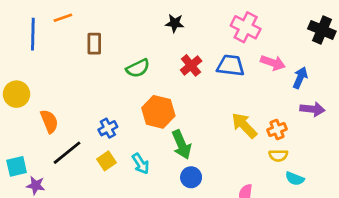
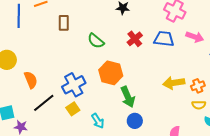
green semicircle: (138, 68) -> (96, 41), turned 66
yellow arrow: (244, 125) -> (174, 83), turned -55
blue cross: (108, 128) -> (74, 85), size x1.6
cyan arrow: (141, 164) -> (98, 121), moved

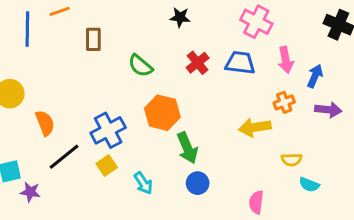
pink arrow: (195, 37) -> (286, 60), turned 60
orange cross: (198, 86) -> (284, 102), moved

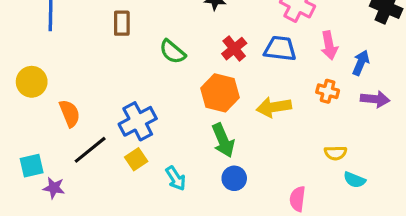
orange cross: (284, 102) -> (328, 91), turned 36
orange hexagon: (162, 113) -> (220, 93), moved
yellow arrow: (255, 127) -> (274, 107), moved

